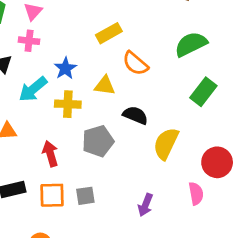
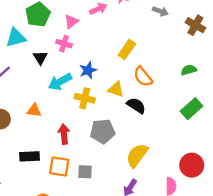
yellow rectangle: (109, 33) -> (127, 49), turned -36
green semicircle: (191, 44) -> (189, 70), size x0.6
black semicircle: (135, 115) -> (136, 106), moved
yellow semicircle: (166, 144) -> (137, 155), moved

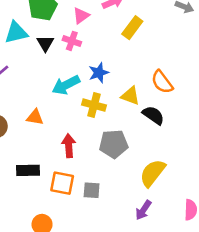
yellow rectangle: (127, 49) -> (132, 28), moved
black triangle: (40, 58) -> (45, 43), moved

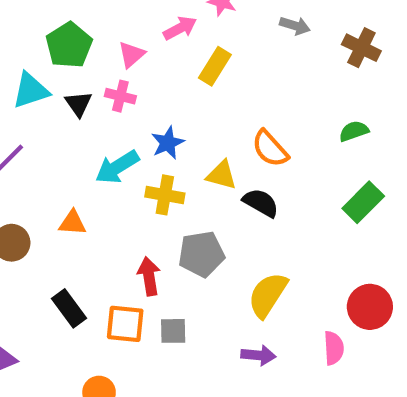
red arrow: (69, 146) -> (149, 276), moved
black rectangle: (28, 170) -> (69, 308), turned 60
purple arrow: (143, 210) -> (258, 355), turned -114

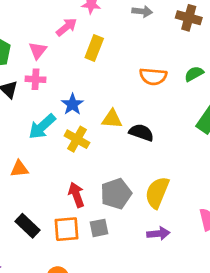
orange semicircle: (270, 149) -> (153, 76), moved, turned -32
yellow cross: (165, 195) -> (77, 139), turned 30
gray pentagon: (201, 254) -> (116, 194), moved

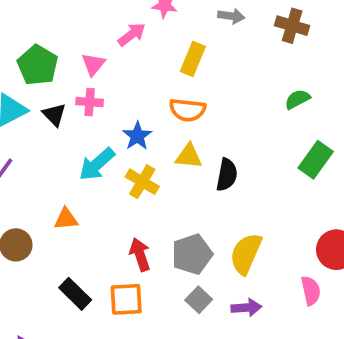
yellow rectangle: (94, 48) -> (193, 59), moved
orange semicircle: (153, 76) -> (187, 110), moved
black semicircle: (141, 133) -> (227, 175), turned 80
gray square: (99, 228) -> (199, 300), moved, turned -36

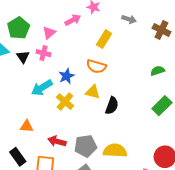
orange triangle: (66, 219) -> (27, 126), moved
red arrow: (140, 254) -> (57, 141), turned -66
yellow semicircle: (246, 254) -> (115, 151), turned 60

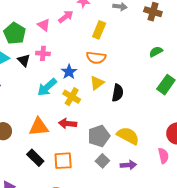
pink triangle: (49, 33) -> (44, 25), moved, turned -32
yellow triangle: (93, 92) -> (97, 83), turned -42
orange triangle: (27, 126) -> (39, 127), size x1.5
red arrow: (57, 141) -> (68, 124), moved
yellow semicircle: (115, 151) -> (128, 136), turned 35

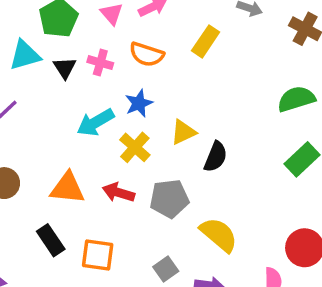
green semicircle: (156, 52) -> (296, 99), size x1.5
orange semicircle: (96, 58) -> (147, 54), moved
gray pentagon: (99, 136) -> (169, 199), moved

